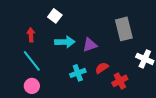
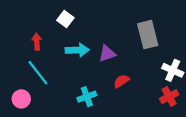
cyan cross: (78, 73) -> (87, 97), moved
red cross: (120, 81) -> (169, 97), moved
pink circle: (32, 86) -> (21, 99), moved

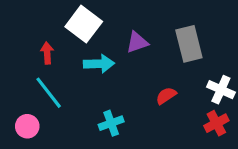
white square: (65, 19) -> (84, 24), size x1.6
purple triangle: (107, 54) -> (137, 42), moved
red semicircle: (121, 81) -> (166, 96), moved

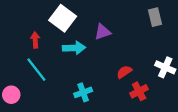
gray rectangle: (189, 44) -> (155, 17), moved, size x0.7
red cross: (216, 123) -> (139, 91), moved
pink circle: (27, 126) -> (11, 95), moved

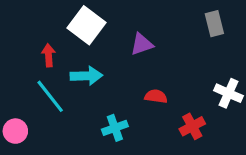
cyan arrow: (74, 48) -> (86, 76), moved
red semicircle: (124, 72) -> (156, 96), moved, turned 42

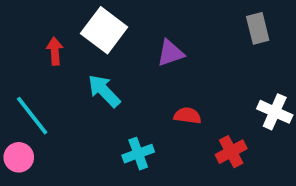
red arrow: (49, 55) -> (55, 51), moved
cyan arrow: (86, 76) -> (104, 91), turned -132
cyan line: (50, 96) -> (32, 116), moved

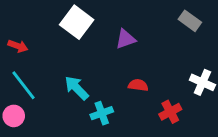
gray rectangle: (258, 28) -> (190, 21), turned -40
red arrow: (55, 51) -> (18, 46), moved, turned 114
cyan arrow: (104, 91) -> (77, 88), moved

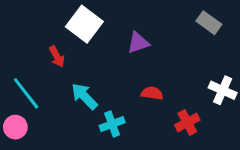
red arrow: (18, 46) -> (57, 56), moved, turned 42

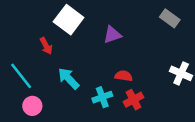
red cross: (187, 122) -> (134, 100), moved
cyan cross: (112, 124) -> (102, 97), moved
pink circle: (15, 127) -> (32, 106), moved

